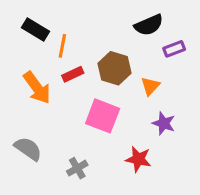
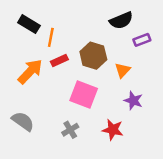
orange arrow: (37, 88) -> (30, 71), turned -100
gray cross: (77, 168) -> (70, 130), moved

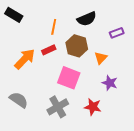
black semicircle: (121, 20) -> (87, 19), moved
black rectangle: (29, 24) -> (14, 15), moved
orange line: (51, 37) -> (54, 27), moved
gray cross: (70, 130) -> (58, 107), size x1.5

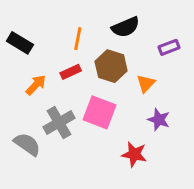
black rectangle: (14, 15) -> (20, 43), moved
orange arrow: (25, 59) -> (36, 85), size x0.7
gray cross: (58, 107) -> (59, 123), moved

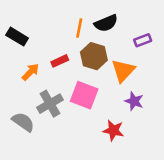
orange line: (78, 39) -> (79, 28), moved
orange triangle: (146, 83) -> (123, 71), size x1.5

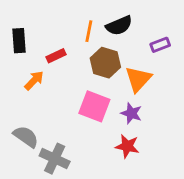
black rectangle: (17, 37) -> (19, 41), turned 55
red rectangle: (60, 61) -> (56, 56), moved
purple star: (134, 101) -> (131, 113), moved
gray cross: (50, 104) -> (55, 159), moved, turned -35

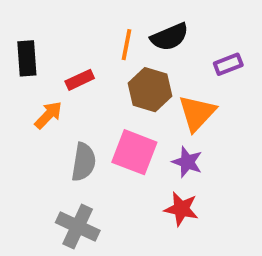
gray semicircle: (26, 137) -> (84, 162), moved, turned 64

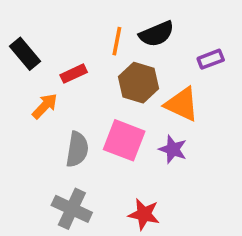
black rectangle: (27, 58) -> (25, 54), turned -36
orange triangle: (197, 113) -> (182, 104), turned -48
red star: (181, 209) -> (144, 214), moved

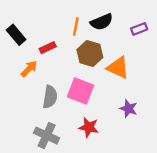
purple rectangle: (211, 59) -> (139, 29), moved
purple star: (173, 149) -> (129, 109), moved
red star: (144, 214) -> (89, 127), moved

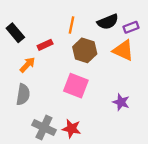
black semicircle: (102, 22) -> (108, 22), moved
orange triangle: (118, 68) -> (123, 50), moved
gray semicircle: (50, 97) -> (23, 94), moved
red star: (89, 127) -> (71, 129), moved

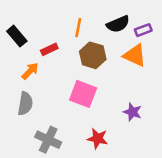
red star: (71, 129) -> (98, 138), moved

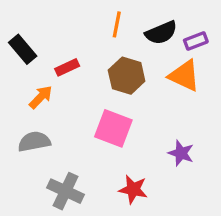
orange line: (78, 28) -> (117, 24), moved
gray semicircle: (25, 104) -> (34, 142), turned -110

